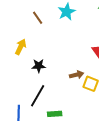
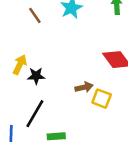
yellow arrow: (21, 47) -> (20, 65), moved

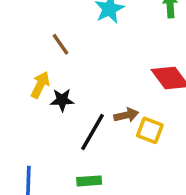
brown line: (35, 15) -> (60, 44), moved
black line: (35, 114) -> (93, 132), moved

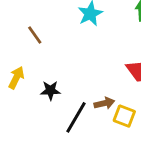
brown line: (60, 44) -> (35, 35), moved
yellow arrow: (40, 85) -> (16, 78), moved

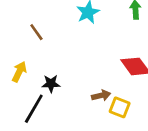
black line: (76, 117) -> (34, 109), moved

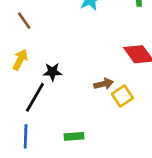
brown line: (36, 32) -> (24, 21), moved
yellow square: (120, 107) -> (122, 96), turned 36

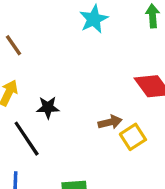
black line: (35, 97) -> (27, 139), turned -64

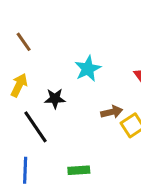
cyan star: (94, 19) -> (88, 69), moved

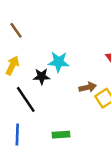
cyan star: (88, 69) -> (59, 62), moved, turned 30

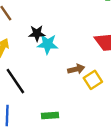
black star: (42, 76) -> (37, 33), moved

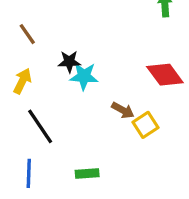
brown arrow: (76, 69) -> (123, 110), turned 42

